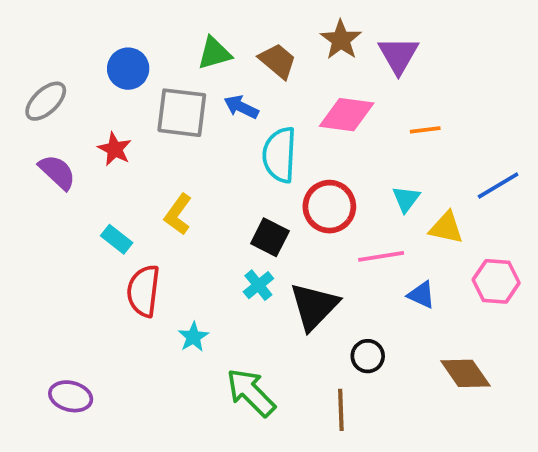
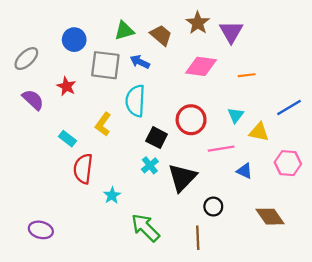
cyan semicircle: (280, 155) -> (135, 101), moved

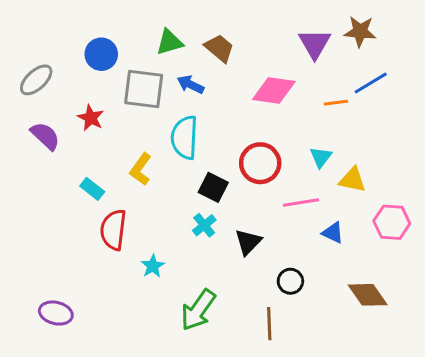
brown star: (198, 23) -> (360, 31), moved, turned -30
blue line: (289, 107) -> (371, 83), moved
black triangle: (182, 178) -> (248, 242), size x0.7
green arrow: (145, 228) -> (198, 310), turned -100

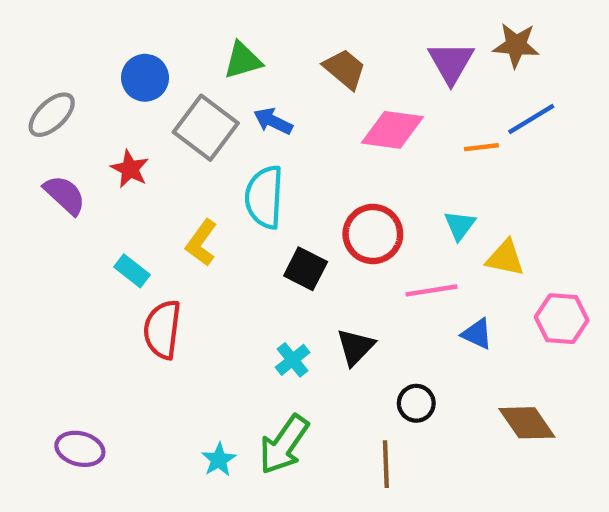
brown trapezoid: (219, 48) -> (345, 69), moved
gray square: (144, 89) -> (206, 128), turned 30
cyan cross: (204, 225) -> (293, 360), moved
cyan star: (153, 266) -> (219, 460), moved

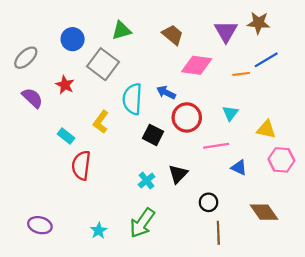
blue arrow: (273, 121) -> (166, 92), moved
yellow triangle: (505, 258) -> (266, 129), moved
cyan star: (219, 460) -> (99, 231), moved
brown line: (386, 464) -> (218, 233), moved

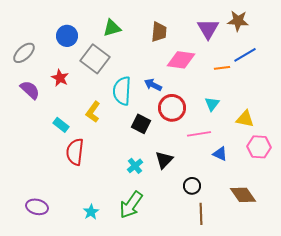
brown trapezoid: (173, 35) -> (159, 32), turned 55

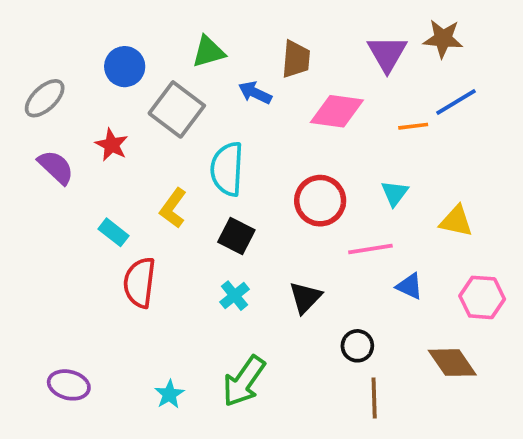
blue arrow: (153, 85) -> (255, 93), moved
black square: (141, 124) -> (236, 236), moved
pink hexagon: (259, 147) -> (482, 297), moved
cyan cross: (135, 166) -> (235, 296), moved

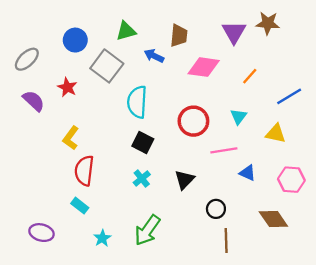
blue line: (456, 102) -> (289, 96), moved
orange line: (413, 126) -> (250, 76), turned -42
yellow L-shape: (173, 208) -> (71, 138), moved
cyan rectangle: (114, 232) -> (80, 206), moved

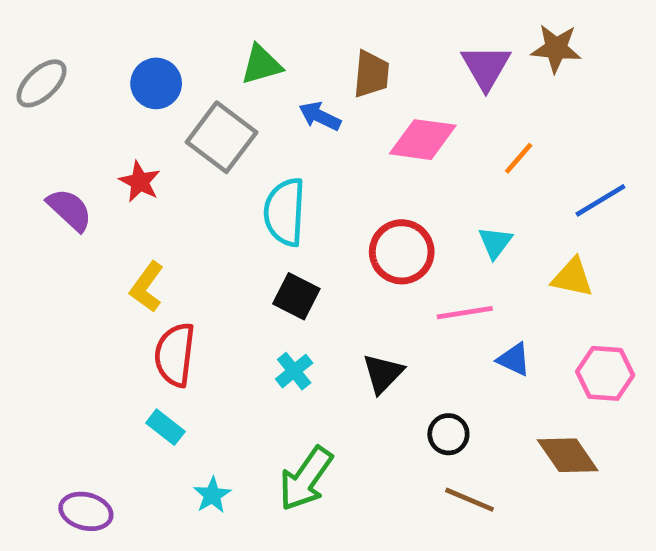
gray ellipse: (27, 59) -> (42, 83), moved
purple ellipse: (41, 233) -> (86, 511), moved
brown line: (226, 240) -> (469, 500), turned -65

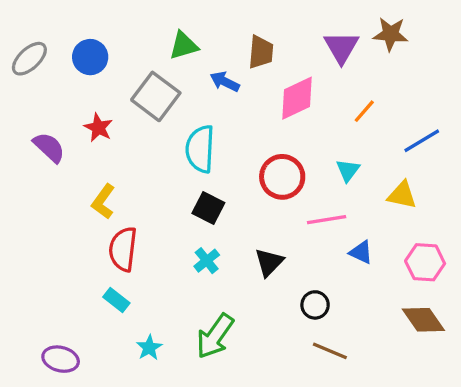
blue circle: (156, 83) -> (90, 57), moved
pink diamond: (423, 140) -> (297, 98), turned -33
brown diamond: (568, 455) -> (423, 320), moved

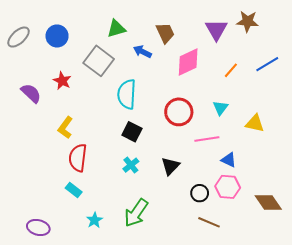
brown trapezoid: (261, 52) -> (165, 33), turned -30
blue line: (422, 141) -> (267, 64), moved
pink hexagon: (425, 262) -> (228, 187), moved

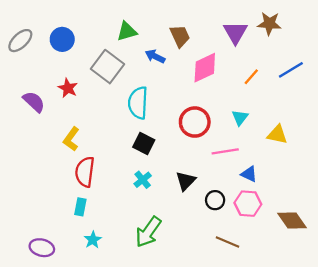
cyan rectangle: (74, 190) -> (80, 207), turned 63
black circle: (200, 193) -> (215, 200), moved
cyan star: (94, 220) -> (93, 240), moved

